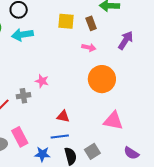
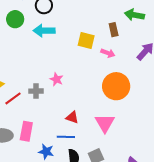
yellow square: (66, 21) -> (86, 40), moved
pink triangle: (113, 121) -> (105, 123), moved, turned 40
pink rectangle: (20, 137) -> (26, 131), turned 30

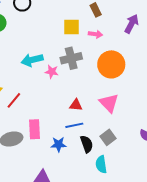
cyan arrow: (44, 31) -> (32, 60), moved
gray cross: (36, 91) -> (71, 58), moved, size x1.5

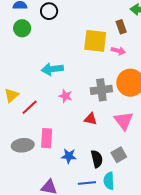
yellow square: (71, 27) -> (95, 41), size x1.4
gray cross: (71, 58) -> (101, 90), moved
pink star: (52, 72) -> (65, 96), moved
blue line: (74, 125) -> (87, 183), moved

